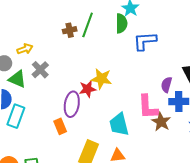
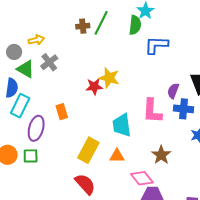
purple ellipse: (72, 104) -> (36, 128), moved
brown star: (161, 122) -> (161, 155), moved
orange rectangle: (60, 126) -> (62, 112), moved

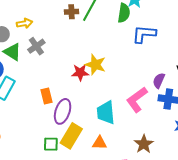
pink L-shape: (152, 111) -> (137, 100), turned 48
purple ellipse: (36, 128) -> (63, 111), moved
green square: (31, 156) -> (51, 144), moved

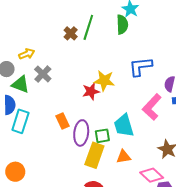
brown cross: (72, 12) -> (71, 33), turned -32
blue L-shape: (144, 34) -> (141, 67), moved
green square: (51, 144) -> (102, 136), moved

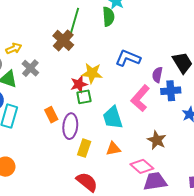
brown cross: (71, 33) -> (63, 40), moved, size x1.5
blue L-shape: (141, 67) -> (128, 58), turned 30
green square: (102, 136) -> (84, 97), moved
yellow rectangle: (94, 155) -> (84, 148), size x0.7

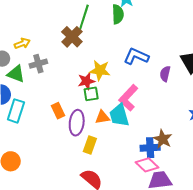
gray cross: (30, 68) -> (38, 64), turned 30
blue cross: (171, 91) -> (150, 148), moved
pink L-shape: (140, 98) -> (128, 98), moved
orange triangle: (113, 149) -> (102, 117), moved

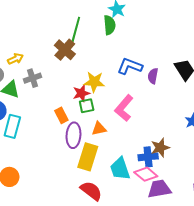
purple semicircle: (165, 74) -> (153, 76), moved
orange rectangle: (58, 111) -> (61, 115), moved
cyan trapezoid: (119, 115) -> (120, 169), moved
brown star: (163, 139) -> (160, 148), turned 30
yellow rectangle: (90, 145) -> (88, 157), size x1.5

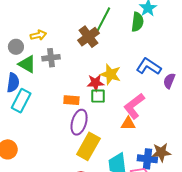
orange rectangle: (61, 115) -> (71, 100), turned -70
orange triangle: (99, 129) -> (128, 124), moved

